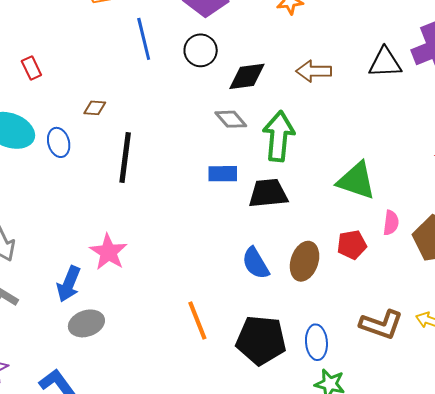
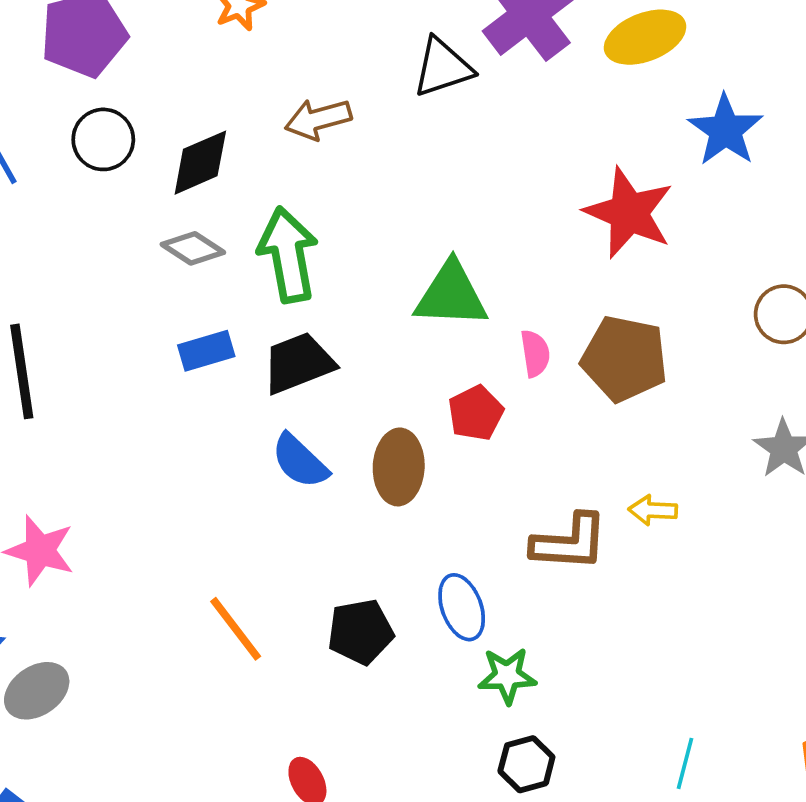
blue semicircle: (256, 263) -> (300, 461), moved
black pentagon: (261, 340) -> (361, 632), size x0.7

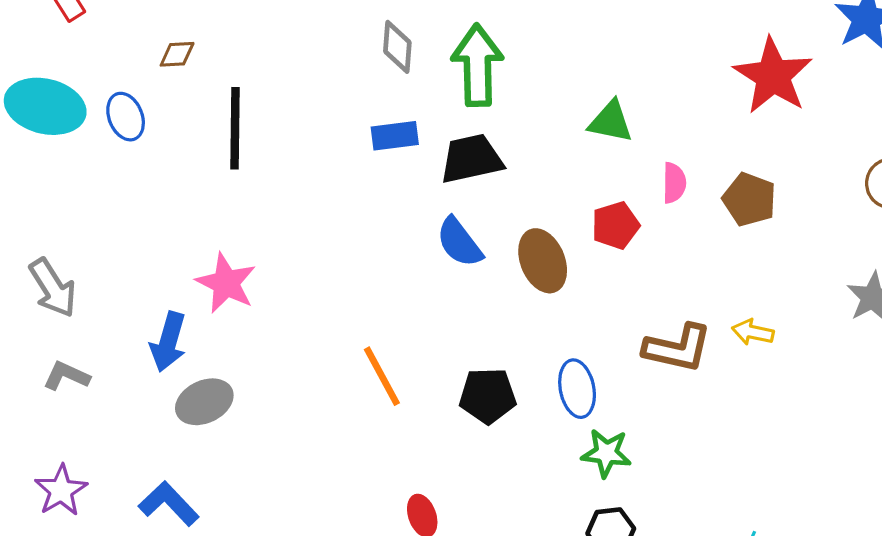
gray diamond: (193, 248) -> (397, 47), turned 52
green triangle: (451, 295) -> (611, 122), size x0.7
brown pentagon: (624, 359) -> (749, 199), size x0.7
brown ellipse: (399, 467) -> (543, 261), turned -34

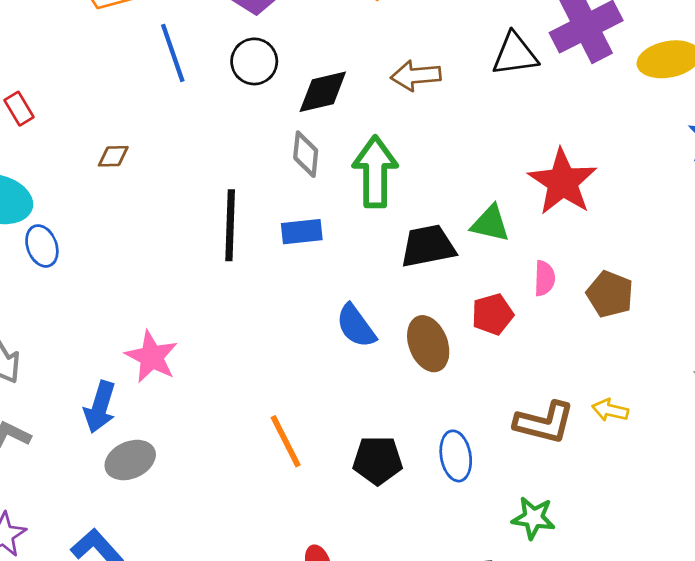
red star: (773, 76) -> (563, 182), moved
blue ellipse: (126, 117) -> (42, 246), moved
black line: (235, 128) -> (230, 225), moved
black trapezoid: (471, 159) -> (428, 246), moved
green star: (606, 453) -> (533, 518), moved

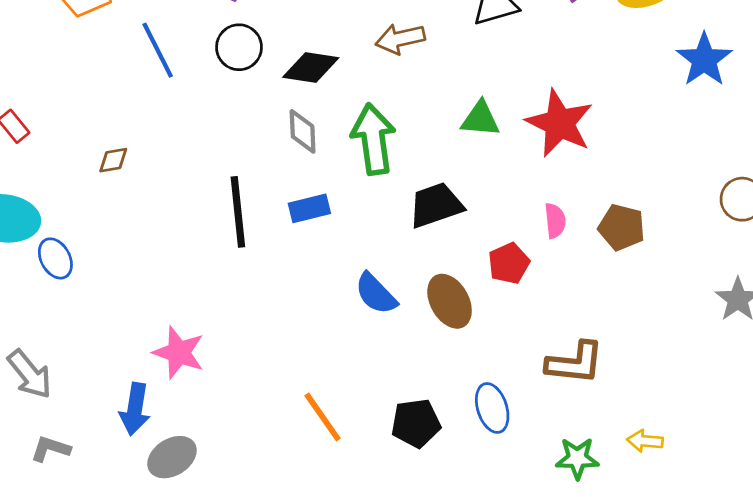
black diamond: (323, 92) -> (311, 68), turned 30
green triangle: (490, 224) -> (480, 119), moved
yellow arrow: (610, 410) -> (645, 441), moved

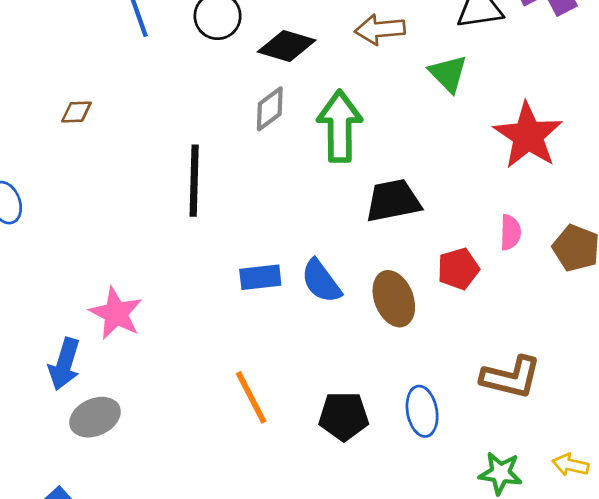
green triangle: (480, 119) -> (448, 74), moved, turned 33
gray diamond: (303, 131) -> (270, 109), turned 48
blue rectangle: (309, 208) -> (260, 277), moved

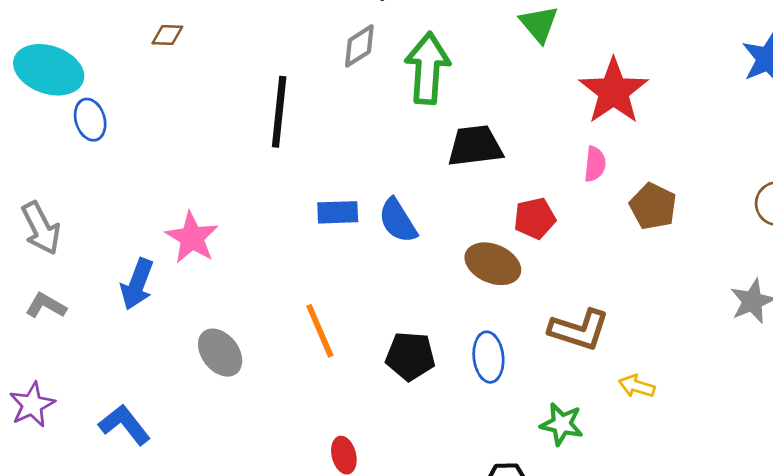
pink semicircle: (510, 232) -> (595, 164), moved
brown ellipse: (394, 299) -> (493, 264), moved, turned -50
gray ellipse: (95, 417) -> (220, 353), moved, turned 72
yellow arrow: (571, 465) -> (637, 386), moved

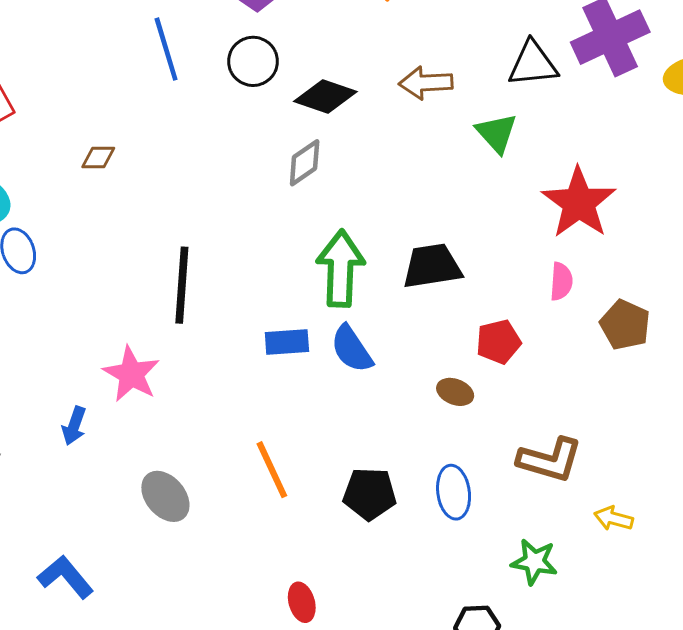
green arrow: (427, 68) -> (340, 269), moved
black line: (279, 112) -> (182, 285), moved
brown ellipse: (493, 264) -> (455, 392), size x0.6
blue arrow: (137, 284) -> (74, 426), size x0.7

